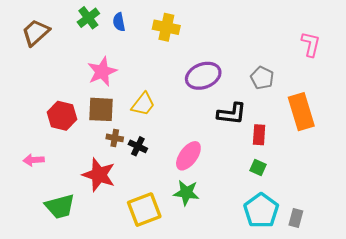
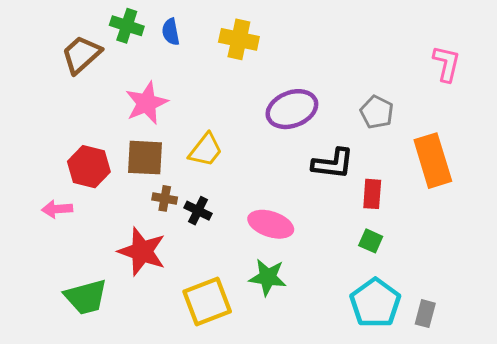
green cross: (88, 18) -> (127, 26), turned -35
brown trapezoid: (36, 33) -> (81, 55), moved
pink ellipse: (188, 156) -> (271, 224), turned 72
pink arrow: (34, 160) -> (57, 209), moved

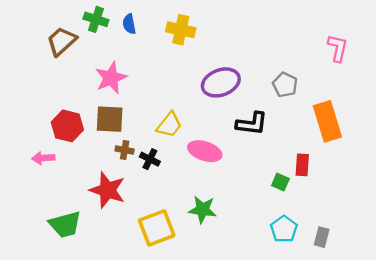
yellow trapezoid: (206, 150) -> (169, 125), moved
red rectangle: (372, 194) -> (302, 165), moved
pink ellipse: (271, 224) -> (205, 151), moved
cyan pentagon: (375, 303) -> (284, 229), size x0.7

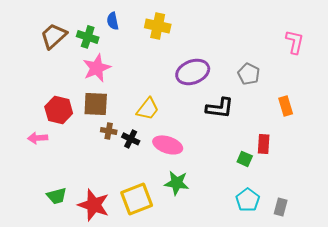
green cross: (96, 19) -> (88, 37), moved
orange rectangle: (327, 121) -> (286, 106), size x0.6
pink ellipse: (205, 151) -> (168, 145), moved
red star: (107, 190) -> (94, 205), moved
green trapezoid: (65, 224) -> (57, 196), size x0.7

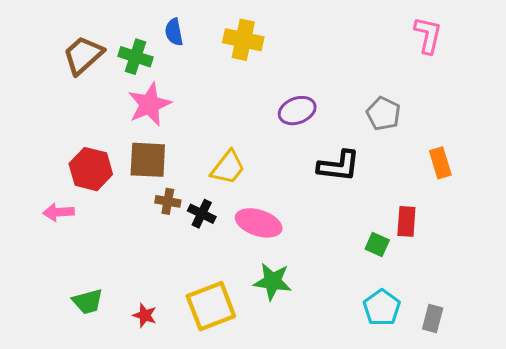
pink L-shape: (295, 42) -> (428, 35), moved
purple ellipse: (193, 72) -> (297, 111), size x0.7
red star: (94, 205) -> (145, 315), size x0.5

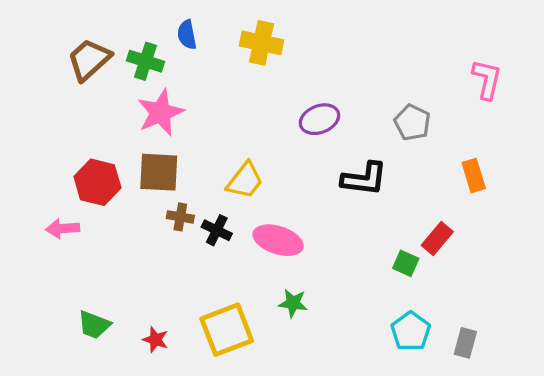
pink L-shape: (428, 35) -> (487, 79), moved
red rectangle: (406, 221) -> (437, 239), turned 36
green star: (273, 281) -> (293, 303), size x0.7
green trapezoid: (88, 301) -> (94, 325), turned 36

